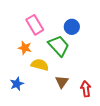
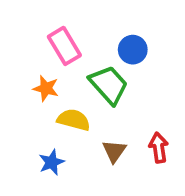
blue star: (17, 84) -> (51, 162), moved
red arrow: (86, 89) -> (159, 148), moved

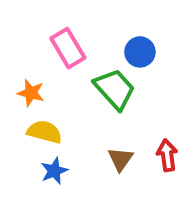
orange star: (46, 88) -> (31, 93), moved
yellow semicircle: (74, 120) -> (45, 132), moved

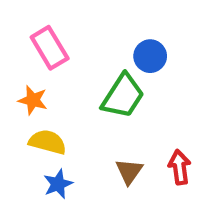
pink rectangle: (68, 48) -> (50, 48), moved
green trapezoid: (115, 89) -> (123, 96), turned 75

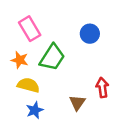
green trapezoid: (123, 96) -> (52, 57), moved
red arrow: (179, 167) -> (102, 88), moved

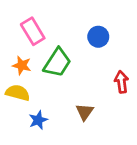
yellow semicircle: (28, 85) -> (18, 93), moved
red arrow: (102, 88) -> (122, 82), moved

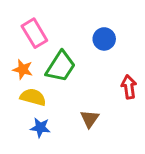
yellow semicircle: (18, 93) -> (33, 97), moved
blue star: (38, 120) -> (40, 128), turned 30

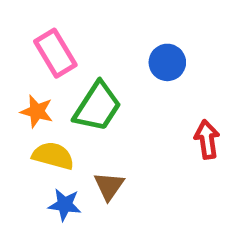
brown triangle: (90, 119) -> (109, 186), moved

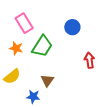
yellow semicircle: (53, 156) -> (12, 76), moved, turned 126
blue star: (65, 205) -> (33, 97), moved

